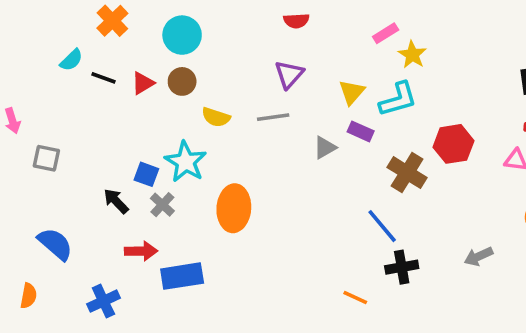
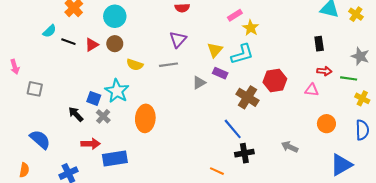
gray arrow: (478, 256) -> (290, 147), turned 49

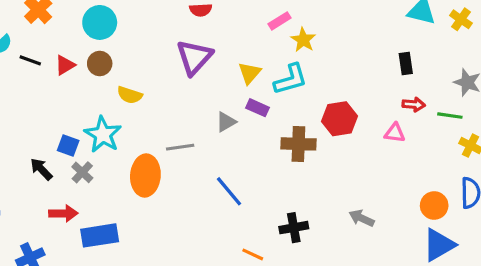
purple triangle: (178, 39) -> (194, 57), size x1.4
gray line: (168, 65) -> (180, 147), moved
brown cross: (247, 97) -> (298, 144), turned -30
orange circle: (326, 124) -> (434, 205), moved
blue line: (233, 129) -> (229, 191), moved

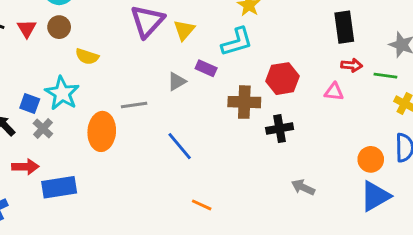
black rectangle: (406, 64) -> (344, 27), size x1.5
red triangle: (65, 65) -> (27, 29), turned -30
yellow triangle: (250, 73) -> (184, 30), moved
gray arrow: (362, 218) -> (303, 187), moved
black cross: (294, 228) -> (280, 129), moved

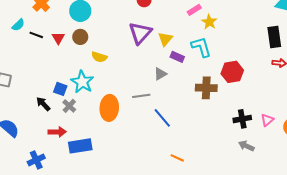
cyan L-shape: (237, 42) -> (201, 47), turned -90
purple rectangle: (206, 68) -> (177, 57), moved
pink triangle: (334, 92) -> (267, 120), moved, turned -48
gray line: (134, 105) -> (141, 96), moved
black cross: (280, 129) -> (242, 119), moved

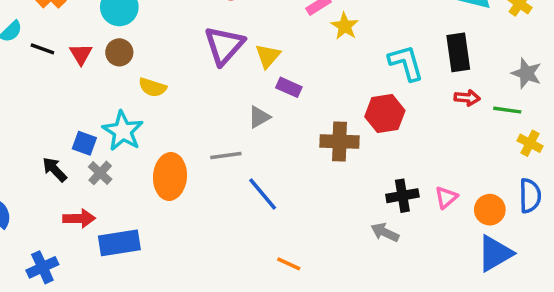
cyan L-shape: (201, 47) -> (406, 63), moved
gray arrow: (246, 146) -> (385, 232), moved

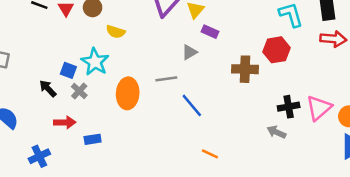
red arrow: (467, 98) -> (333, 39), size x1.5
pink triangle: (446, 197) -> (319, 108), size x1.6
blue rectangle: (119, 243) -> (93, 139), size x0.6

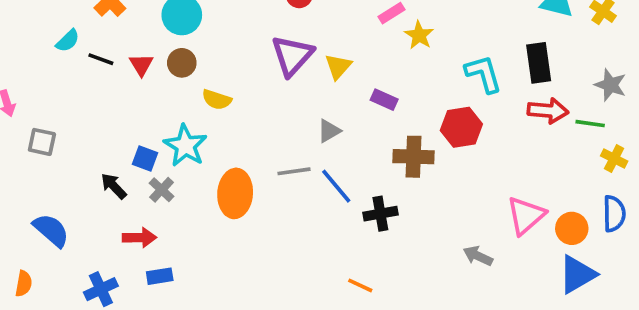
purple rectangle: (210, 32) -> (384, 100), moved
blue line: (192, 105) -> (336, 186), moved
black cross: (289, 107) -> (380, 214), moved
gray arrow: (276, 132) -> (478, 256), moved
blue rectangle: (93, 139) -> (160, 276), moved

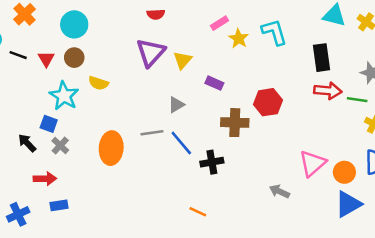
cyan L-shape: (483, 74) -> (274, 32), moved
cyan star: (185, 146) -> (64, 96), moved

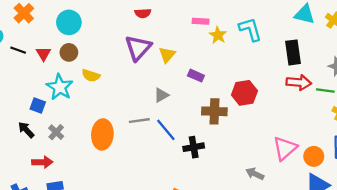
pink rectangle: (220, 23) -> (201, 21), turned 35
blue square: (49, 124) -> (38, 106), moved

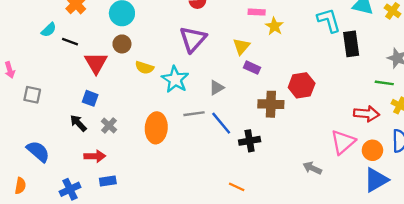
cyan L-shape: (250, 29) -> (329, 20), moved
red triangle: (43, 54) -> (96, 63), moved, size x1.5
yellow triangle: (167, 55) -> (241, 46), moved
red arrow: (299, 82) -> (367, 114), moved
cyan star: (60, 87) -> (175, 79), moved

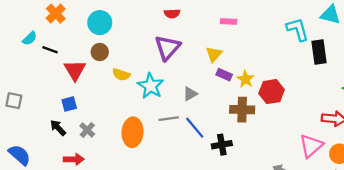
yellow star: (274, 26) -> (246, 79), moved
blue square: (90, 98) -> (69, 104), turned -35

